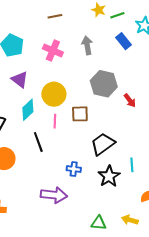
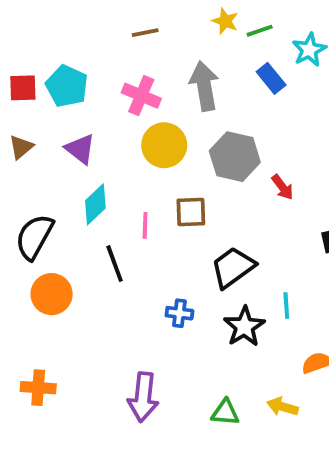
gray arrow: (87, 45) -> (204, 86), size x1.4
yellow circle: (54, 94) -> (164, 145), moved
purple arrow: (54, 195) -> (143, 397), moved, turned 90

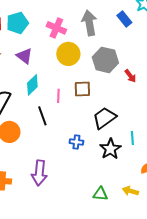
cyan pentagon: (67, 86) -> (17, 23), turned 30
purple arrow: (143, 397) -> (39, 173), moved

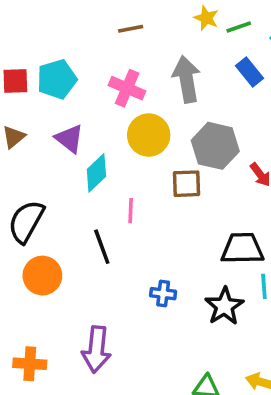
cyan diamond: (32, 85) -> (96, 173), moved
brown square: (82, 89) -> (186, 184), moved
black trapezoid: (104, 118) -> (242, 249), moved, turned 35

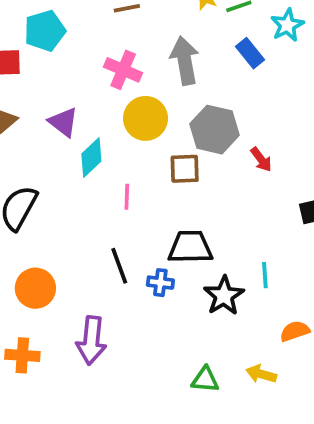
cyan pentagon: (57, 79) -> (45, 31), moved
black line: (102, 247) -> (119, 266), moved
black trapezoid: (242, 249) -> (190, 247), moved
orange circle: (42, 276) -> (35, 288), moved

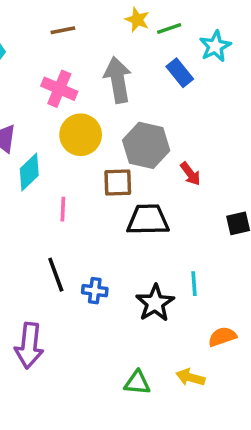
black trapezoid: (190, 247) -> (148, 220), moved

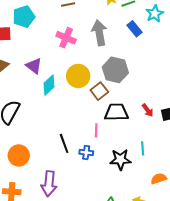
yellow circle: (81, 135) -> (78, 76), moved
red arrow: (190, 174) -> (148, 110), moved
brown square: (118, 183) -> (99, 91), turned -36
pink line: (63, 209) -> (96, 130), moved
black star: (155, 303) -> (120, 160), turned 30

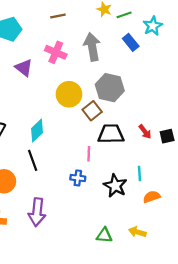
purple triangle: (34, 66) -> (24, 68), moved
cyan diamond: (49, 85) -> (37, 131), moved
black line: (64, 143) -> (33, 160), moved
black star: (120, 160) -> (115, 186), turned 30
orange semicircle: (159, 179) -> (152, 197), moved

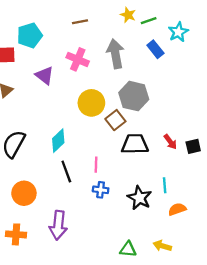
pink line: (89, 154) -> (96, 165), moved
black line: (33, 160) -> (66, 172), moved

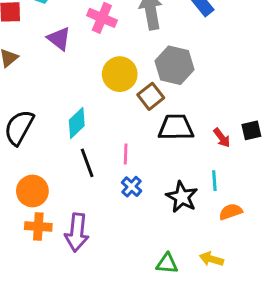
red arrow: (170, 142) -> (222, 138), moved
blue cross: (101, 190) -> (132, 187), turned 35
orange cross: (16, 234) -> (38, 227), moved

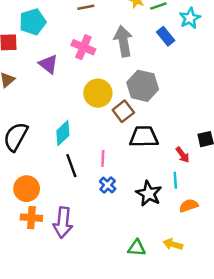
red arrow: (222, 138) -> (183, 155), moved

